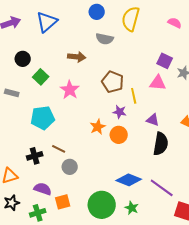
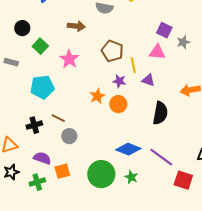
purple triangle: (153, 120) -> (148, 80), moved

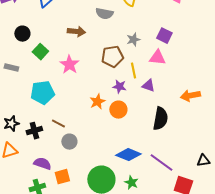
gray star: (183, 42) -> (133, 40), moved
brown pentagon: (112, 51) -> (112, 57), turned -30
black star: (11, 172) -> (11, 124), moved

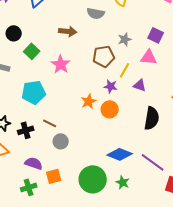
yellow line: (133, 71) -> (125, 70), turned 42

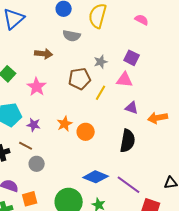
purple triangle: (140, 85) -> (132, 108), moved
purple star: (111, 86) -> (34, 125), moved

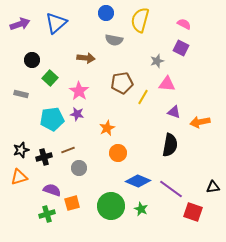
purple square: (132, 58) -> (181, 48), moved
gray star: (101, 62) -> (157, 61), moved
purple star: (34, 125) -> (77, 114), moved
orange circle: (86, 132) -> (118, 153), moved
brown line: (26, 146) -> (68, 150), turned -48

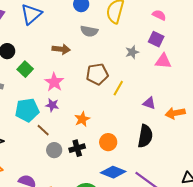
pink triangle: (167, 84) -> (163, 61), moved
brown line: (68, 150) -> (43, 130), moved, turned 64
orange circle: (118, 153) -> (108, 142), moved
black cross: (44, 157) -> (77, 148), moved
gray circle: (79, 168) -> (54, 150), moved

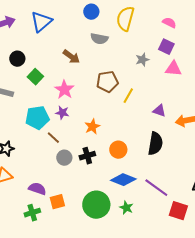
brown arrow: (61, 49) -> (71, 57), turned 30

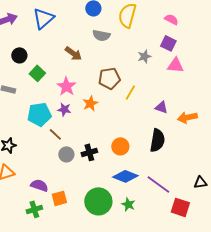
orange star: (92, 127) -> (90, 103), moved

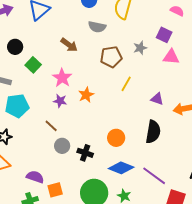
pink semicircle: (171, 19) -> (177, 11), moved
brown pentagon: (109, 78) -> (111, 57), moved
cyan pentagon: (39, 114) -> (17, 106), moved
black cross: (89, 152) -> (85, 153), moved, turned 35

